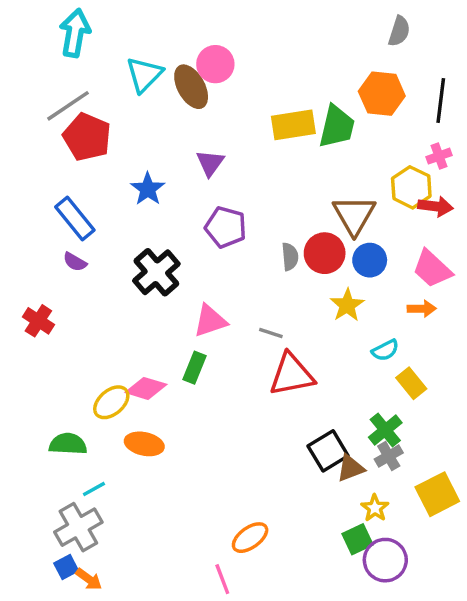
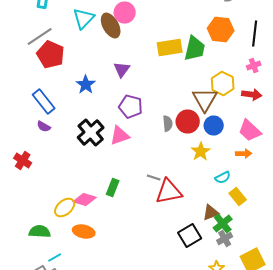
yellow hexagon: (411, 187) -> (223, 84), moved
pink triangle: (210, 321) -> (120, 136), moved
gray line: (271, 333) -> (154, 178), moved
brown triangle: (351, 468) -> (211, 212), moved

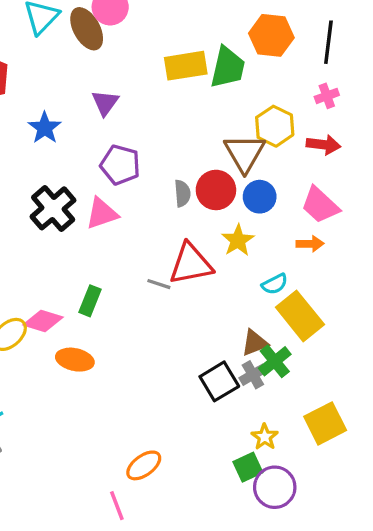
red triangle: (169, 192) -> (191, 264), moved
yellow rectangle: (238, 196) -> (300, 316), size x1.6
orange ellipse: (84, 232) -> (75, 360), moved
gray cross: (225, 238) -> (253, 375), moved

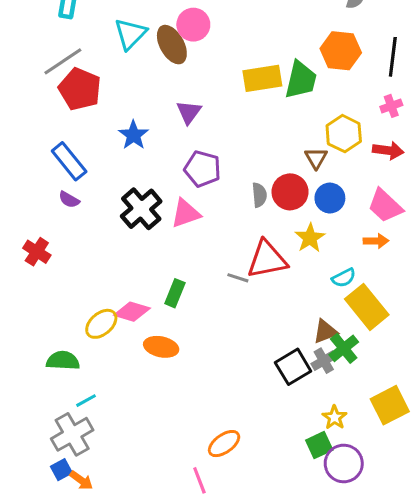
brown triangle: (245, 153) -> (316, 158), size x0.6

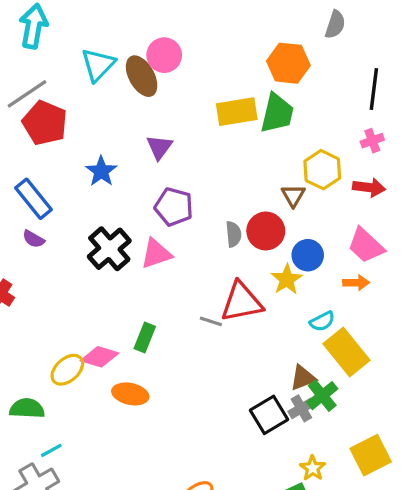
orange hexagon: (341, 51) -> (288, 63), moved
blue circle: (330, 198) -> (308, 255), moved

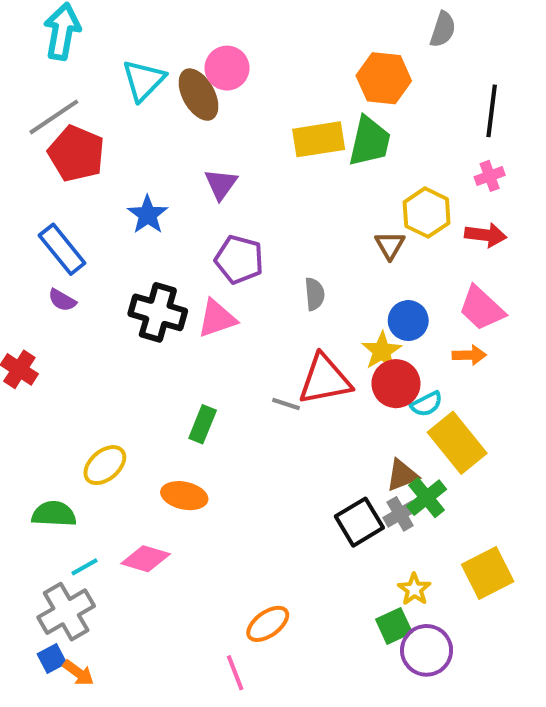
red circle: (266, 231) -> (396, 384), moved
black cross: (109, 249) -> (158, 312), turned -33
pink diamond: (100, 357) -> (146, 559), moved

